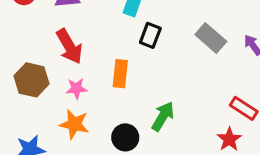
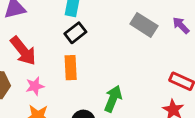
black rectangle: (150, 35) -> (75, 33), moved, turned 40

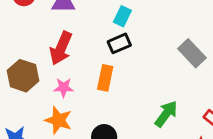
red arrow: (23, 51) -> (61, 48), turned 48
green arrow: (113, 99) -> (166, 114), moved

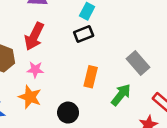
gray rectangle: (192, 53) -> (138, 63), moved
orange rectangle: (105, 78) -> (91, 77), moved

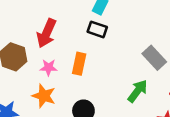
black rectangle: (84, 34) -> (97, 29), turned 42
orange rectangle: (91, 77) -> (79, 64), moved

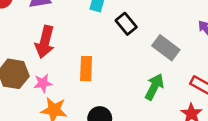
black rectangle: (97, 29) -> (126, 24), moved, turned 42
pink star: (49, 67) -> (43, 83), moved

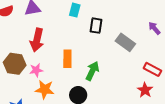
black rectangle: (126, 24) -> (96, 26), turned 49
green arrow: (154, 87) -> (92, 71), moved

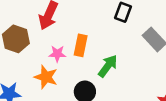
pink star: (36, 70) -> (57, 54), moved

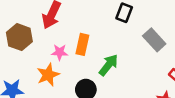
orange star: (46, 77) -> (48, 75), turned 30

